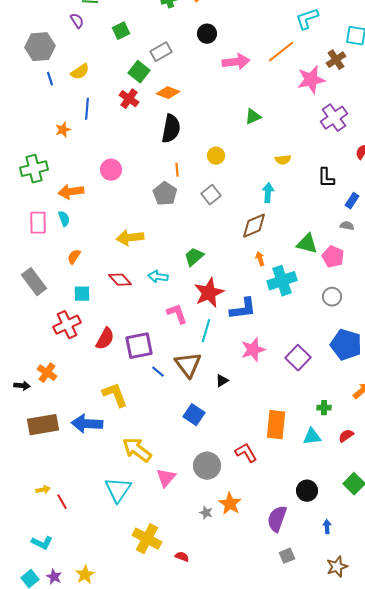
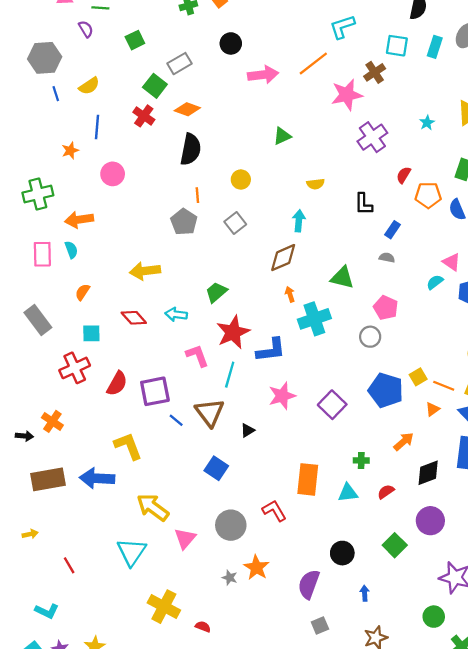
pink circle: (111, 170) -> (113, 174), moved
pink pentagon: (333, 257) -> (386, 308), moved
yellow arrow: (43, 490) -> (30, 534), moved

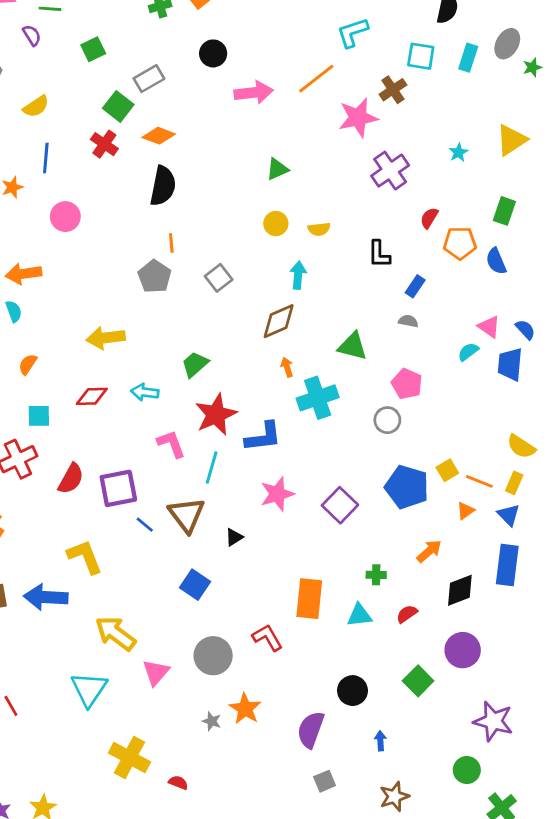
yellow circle: (241, 179) -> (276, 224), moved
red diamond: (134, 318) -> (92, 396), turned -50

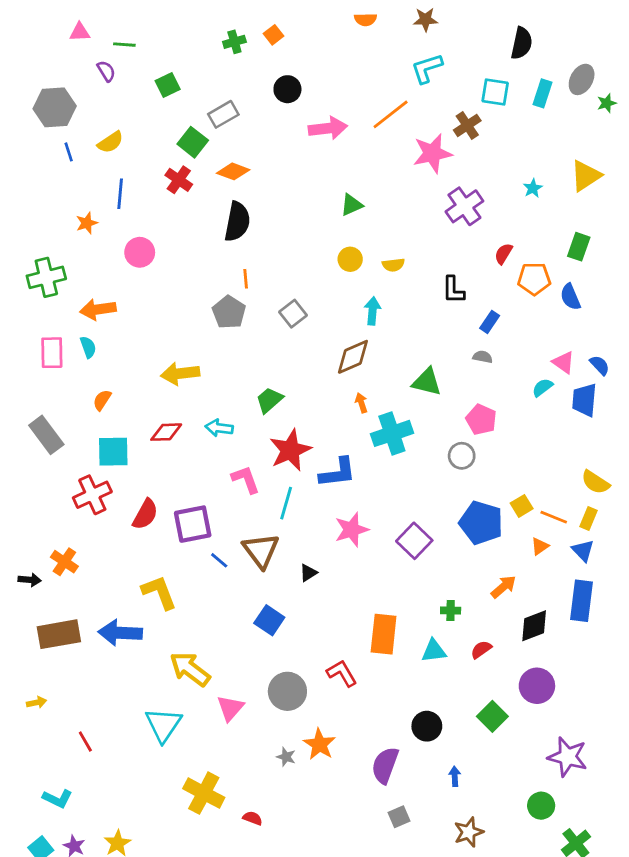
cyan square: (39, 416) -> (113, 452), size x1.4

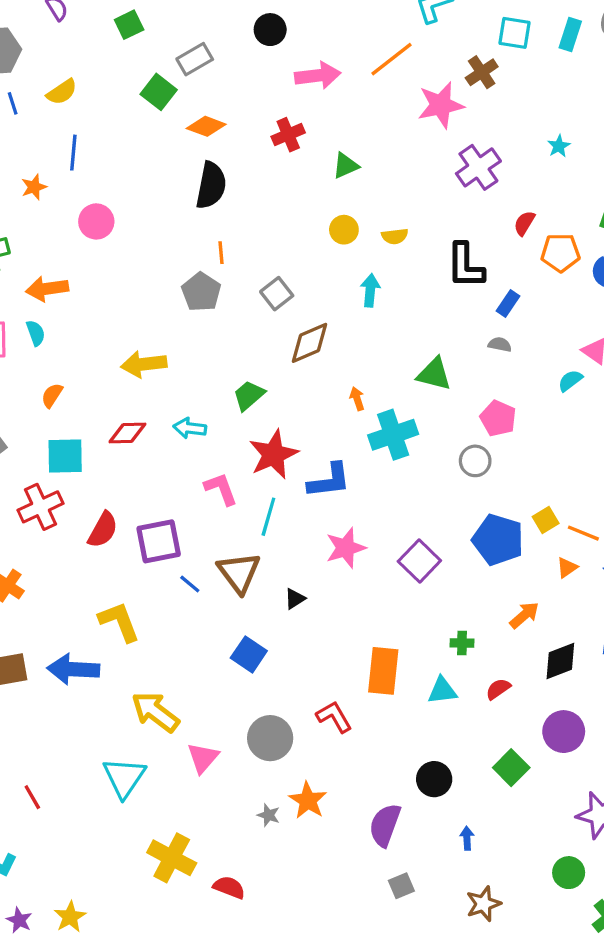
red cross: (179, 180) -> (288, 135), moved, turned 32
black L-shape: (453, 290) -> (465, 266), size x1.4
brown diamond: (353, 357) -> (309, 343), moved
red semicircle: (253, 818) -> (229, 887), size x1.4

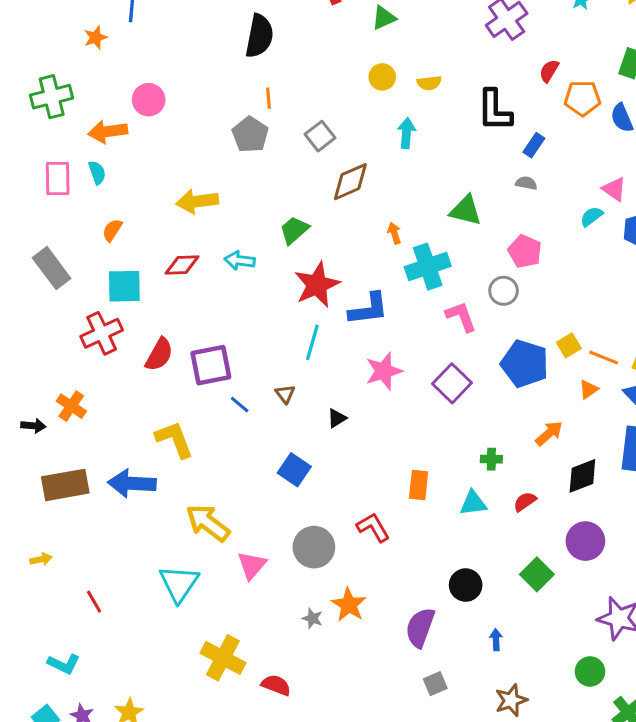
pink circle: (96, 221) -> (149, 100), moved
pink L-shape: (221, 489) -> (461, 317), moved
brown triangle: (239, 572) -> (285, 394), size x0.5
orange rectangle: (383, 671) -> (419, 485), size x0.7

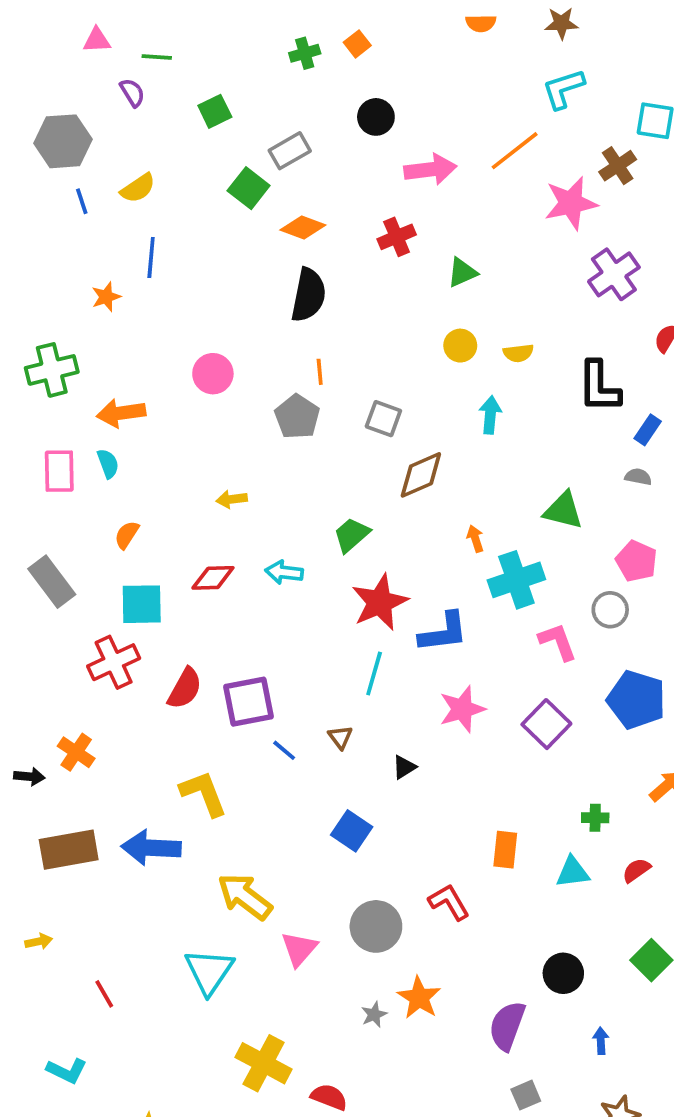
pink circle: (149, 100) -> (213, 374), moved
gray square: (320, 136) -> (383, 419), turned -32
yellow arrow: (197, 201) -> (232, 499), size x0.6
gray star: (312, 618) -> (374, 1015), turned 30

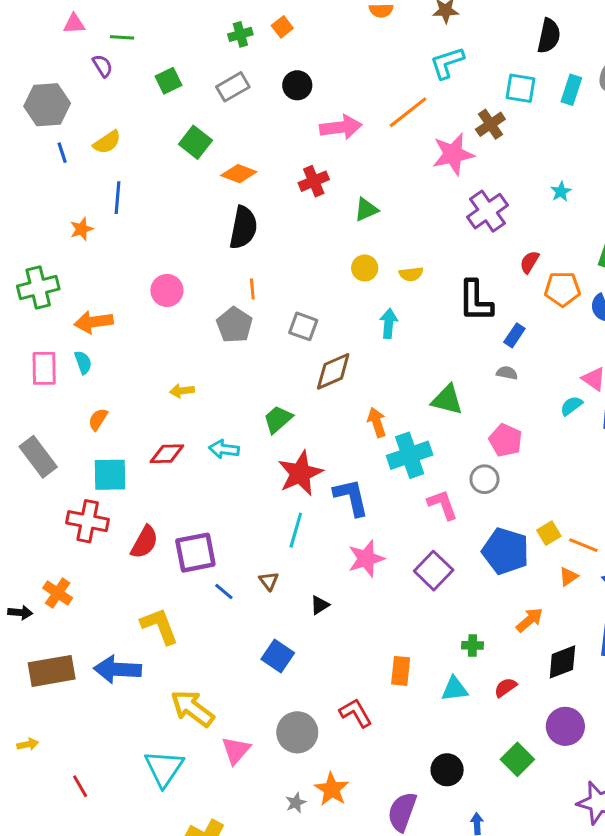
gray rectangle: (290, 151) -> (233, 87), moved
orange arrow: (475, 539) -> (377, 422), size x1.4
blue L-shape: (443, 632) -> (351, 497), turned -96
red cross: (114, 662) -> (88, 521), turned 36

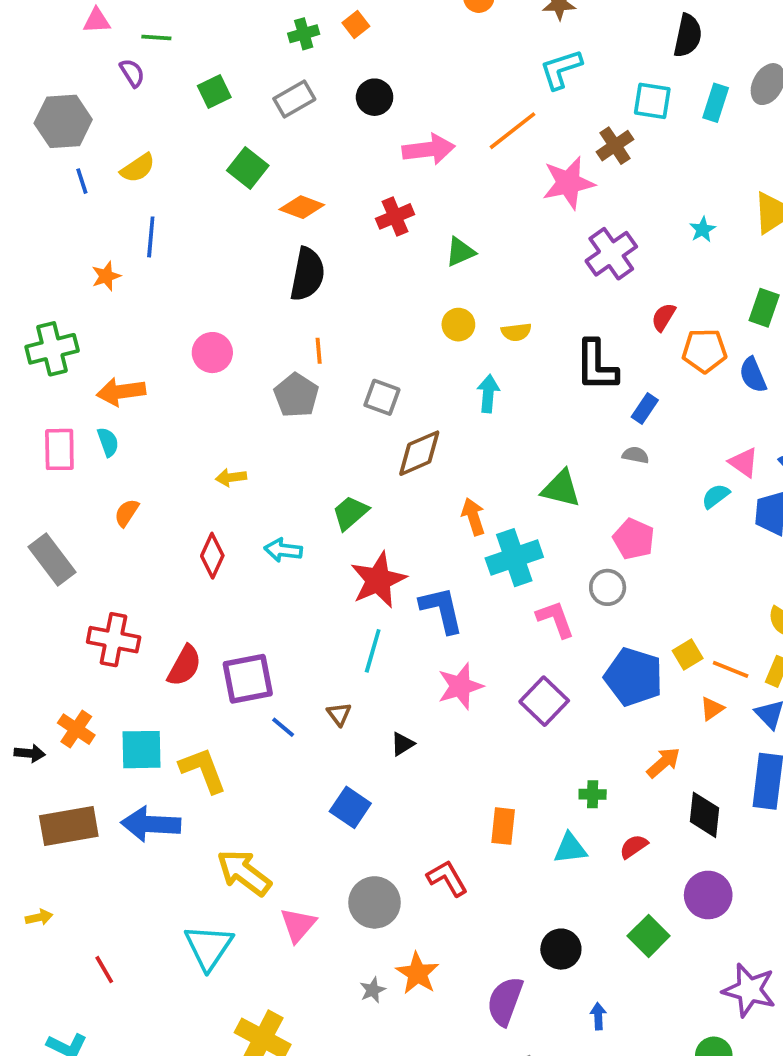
red diamond: (167, 454) -> (212, 556), turned -64
cyan square: (110, 475) -> (142, 750), moved
black diamond: (562, 662) -> (704, 815), turned -63

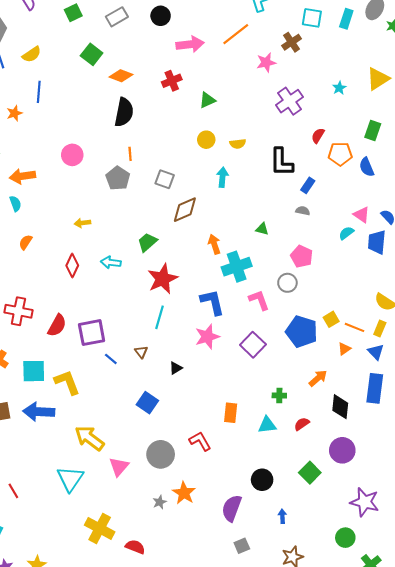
pink star: (568, 183) -> (266, 63), size x0.7
green triangle: (561, 489) -> (262, 229), size x0.6
blue L-shape: (442, 610) -> (212, 302), moved

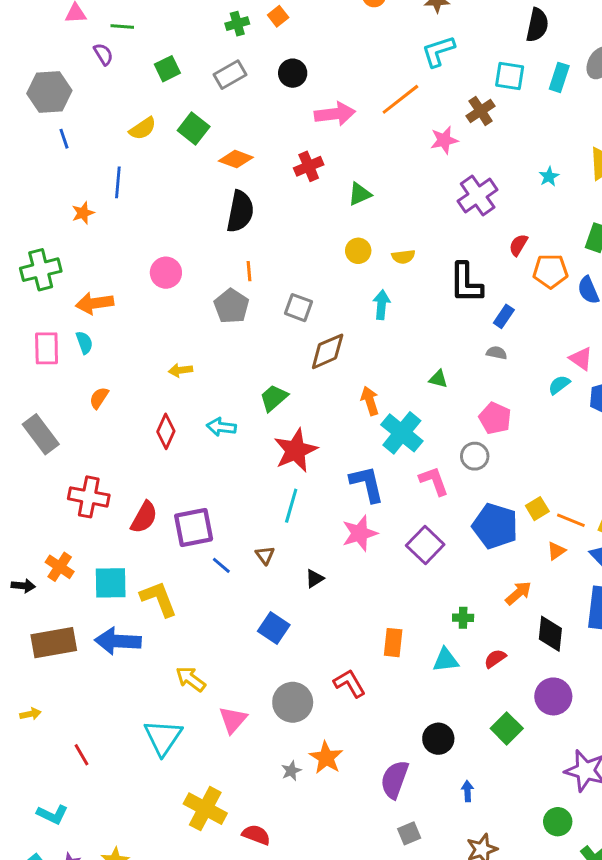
yellow semicircle: (32, 54) -> (143, 128), moved
cyan cross: (237, 267) -> (402, 433), turned -32
yellow arrow: (90, 438) -> (191, 679), size x0.7

